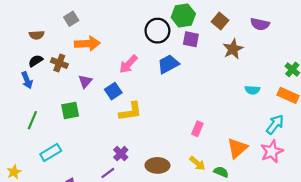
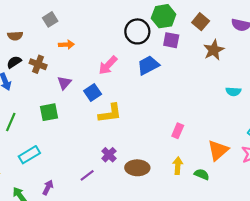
orange arrow: (87, 44) -> (66, 45), size x0.6
purple cross: (121, 154) -> (109, 155), moved
yellow arrow: (197, 163) -> (178, 166), turned -126

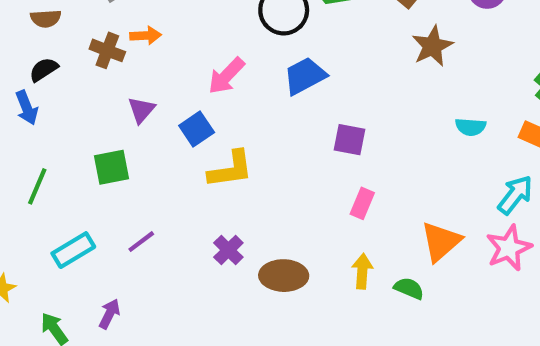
purple square: (171, 40) -> (350, 140), moved
brown cross: (38, 64) -> (107, 50), moved
purple line: (87, 175) -> (141, 242), moved

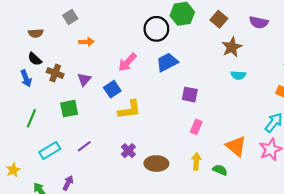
brown cross: (107, 50) -> (55, 73), moved
black semicircle: (44, 70) -> (35, 59), turned -104
cyan semicircle: (471, 127) -> (238, 75), moved
orange triangle: (441, 242) -> (236, 146), turned -40

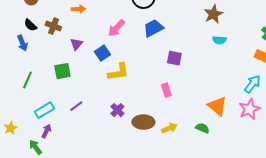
brown cross: (55, 73) -> (53, 26), moved
pink rectangle: (196, 127) -> (166, 90), moved, turned -40
yellow arrow: (196, 161) -> (169, 128), moved, turned 63
purple arrow: (68, 183) -> (46, 131), moved

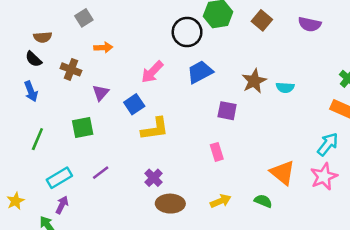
brown star: (213, 14) -> (254, 81), moved
black semicircle: (30, 25) -> (34, 59), moved
brown ellipse: (143, 122) -> (170, 204), moved

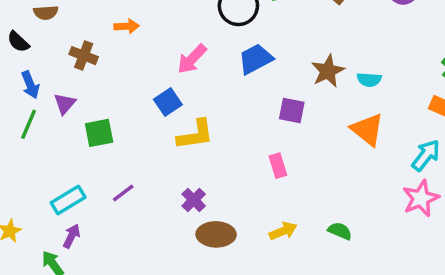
black semicircle: (34, 59) -> (18, 42), moved
purple triangle: (101, 93) -> (65, 104), moved
green line: (37, 139) -> (29, 124), moved
orange triangle: (283, 173) -> (367, 129), moved

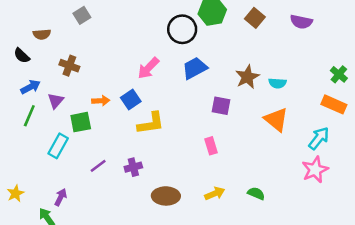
orange arrow: (127, 26) -> (101, 101), moved
blue arrow: (30, 85) -> (31, 87), turned -96
cyan rectangle: (68, 200) -> (58, 146), moved, turned -30
purple cross: (194, 200) -> (133, 167), moved, turned 30

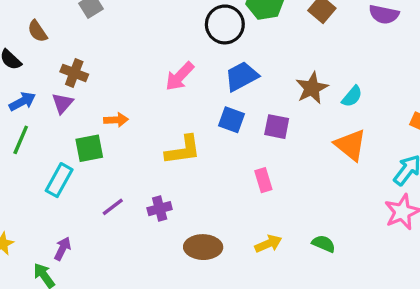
brown semicircle: (42, 34) -> (37, 31), turned 60
cyan semicircle: (277, 83) -> (352, 96), turned -54
blue square: (131, 99) -> (232, 120), moved, turned -36
purple triangle: (56, 101) -> (63, 103), moved

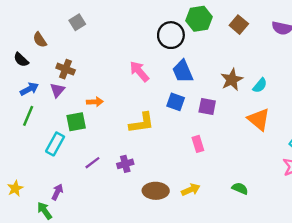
pink arrow: (180, 76) -> (139, 71), turned 95
blue trapezoid: (242, 76) -> (183, 71), turned -85
yellow arrow: (268, 244) -> (191, 190), moved

